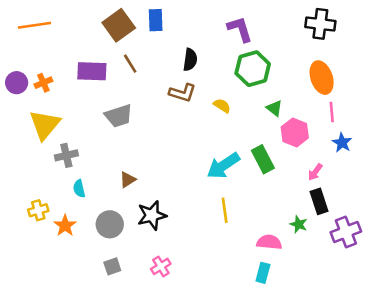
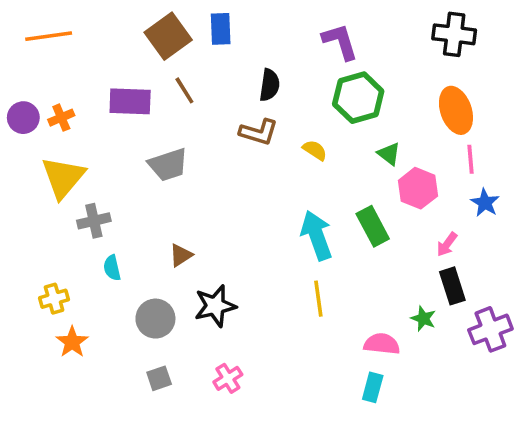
cyan arrow: (223, 166) -> (317, 235), turned 104
orange star: (65, 226) -> (72, 342), moved

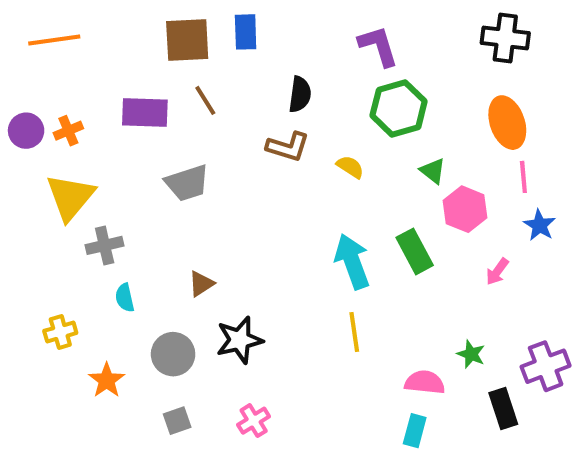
brown square: (168, 36) -> (187, 40), turned 33
black rectangle: (452, 286) -> (503, 408), moved
orange star: (72, 342) -> (107, 380), moved

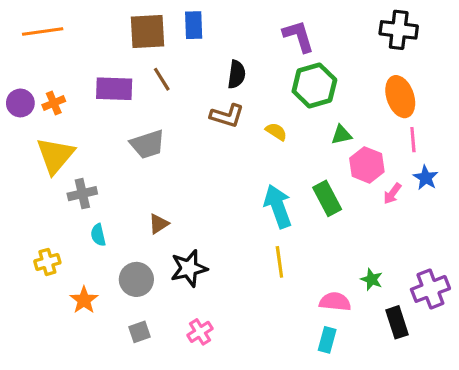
green triangle: (433, 171) -> (341, 135), turned -50
pink arrow: (497, 272) -> (392, 194), moved

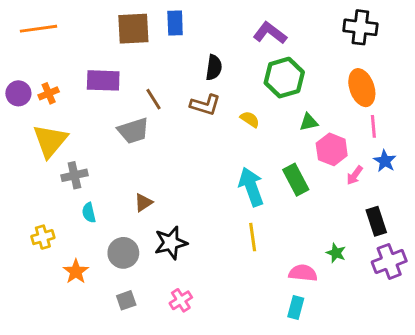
purple L-shape: (299, 36) -> (270, 33), turned -36
brown line: (162, 79) -> (153, 99), moved
black rectangle: (397, 322) -> (376, 221), moved

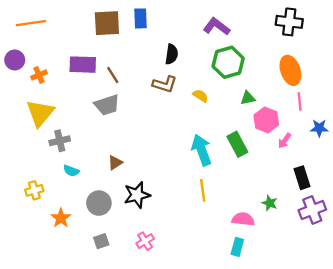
purple circle: (18, 93) -> (15, 60), moved
brown line: (153, 99) -> (113, 75), moved
blue star: (385, 161) -> (319, 128), moved, turned -30
cyan semicircle: (89, 213) -> (71, 171), turned -56

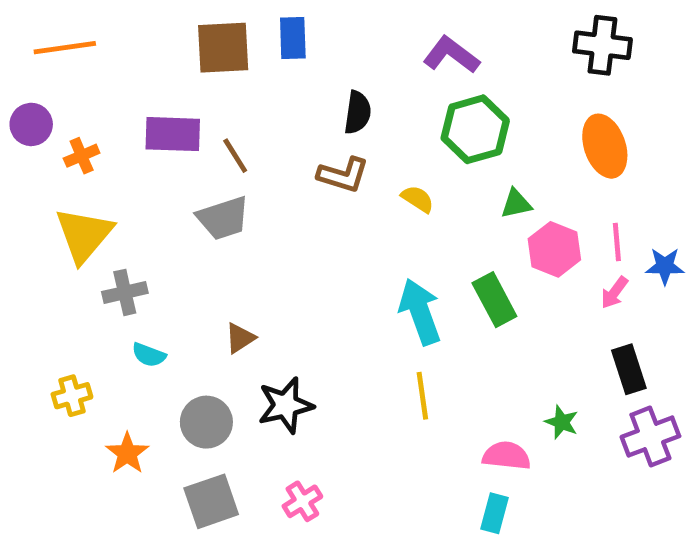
pink line: (300, 102) -> (617, 242), moved
pink arrow: (285, 141) -> (614, 292), moved
gray square: (101, 241) -> (211, 501), size x1.6

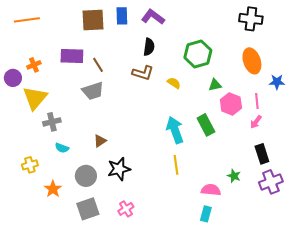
purple L-shape: (451, 55) -> (153, 17), moved
purple circle: (31, 124) -> (13, 78), moved
blue star: (665, 266) -> (277, 82), moved

